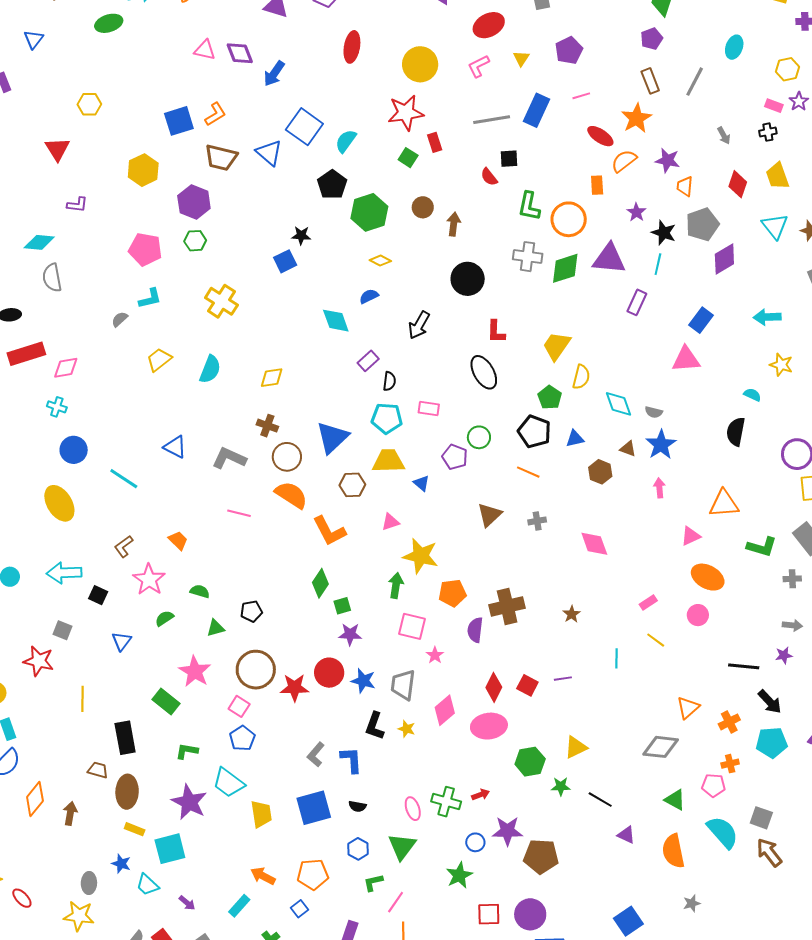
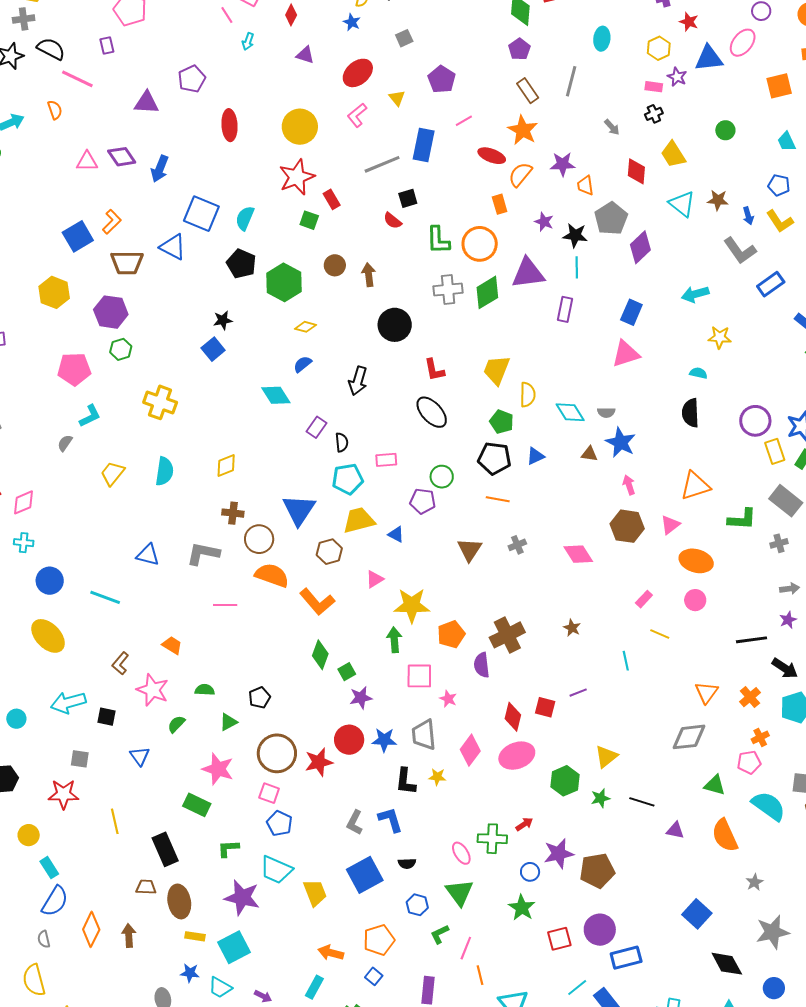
brown hexagon: (600, 472) -> (627, 526), moved, size x1.4

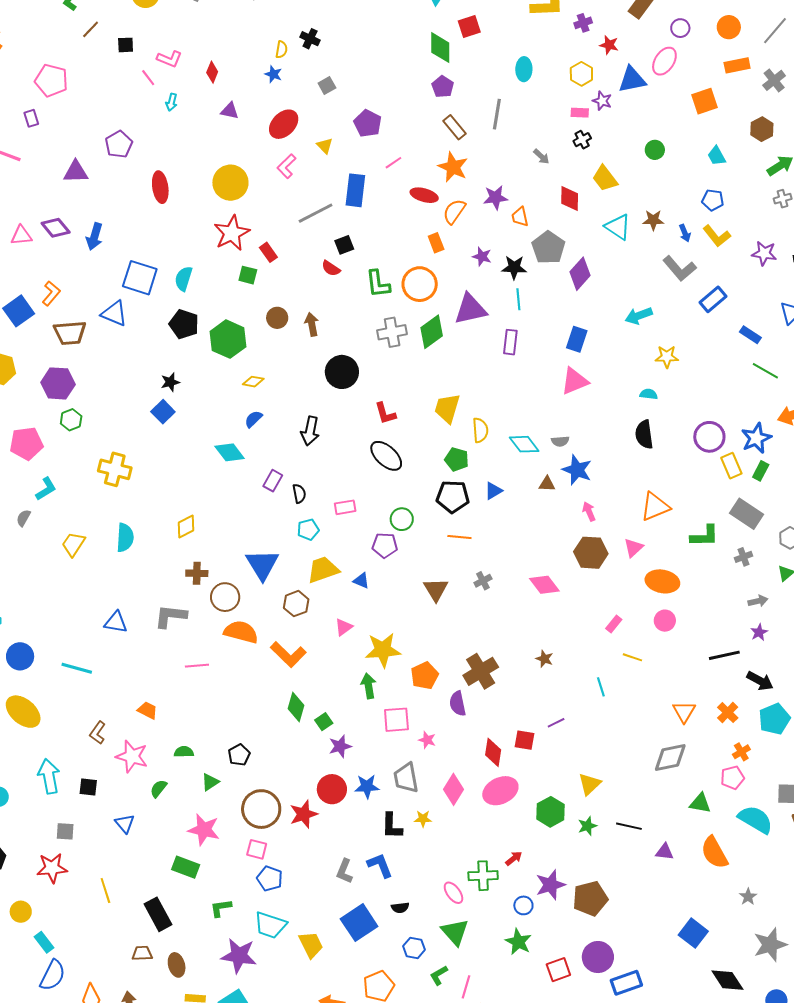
cyan pentagon: (348, 479) -> (308, 530), size x0.7
cyan arrow: (68, 703) -> (49, 776), turned 100
brown ellipse: (179, 901) -> (177, 965), size x0.7

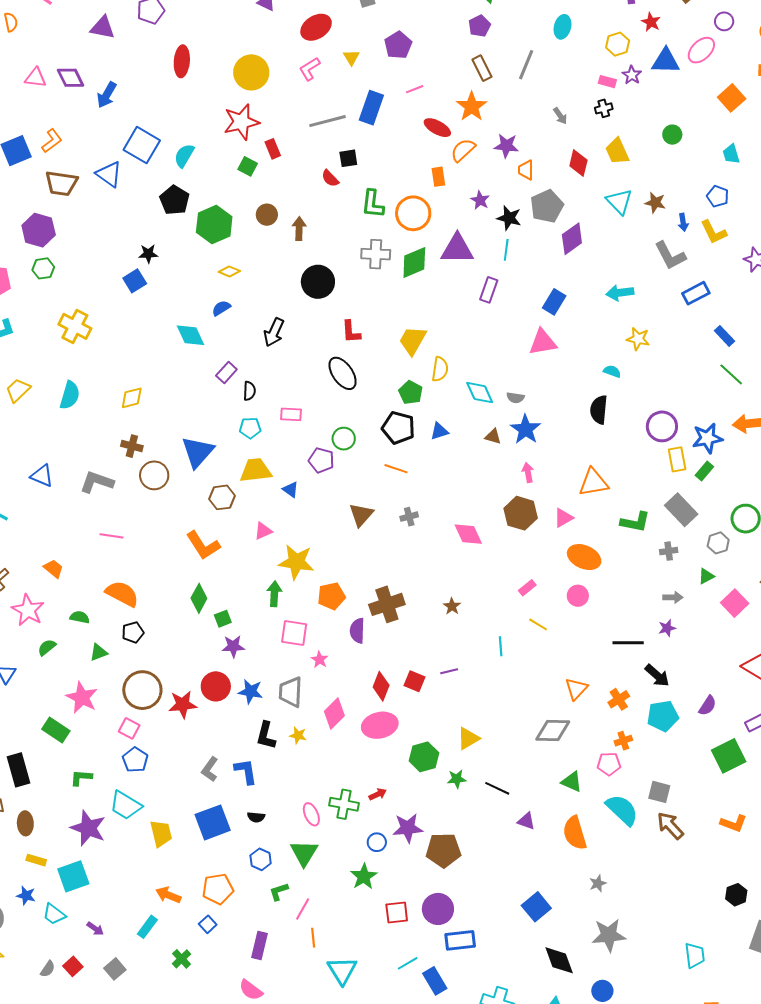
orange square: (705, 101) -> (732, 98), turned -36
orange semicircle: (241, 632) -> (122, 594), moved

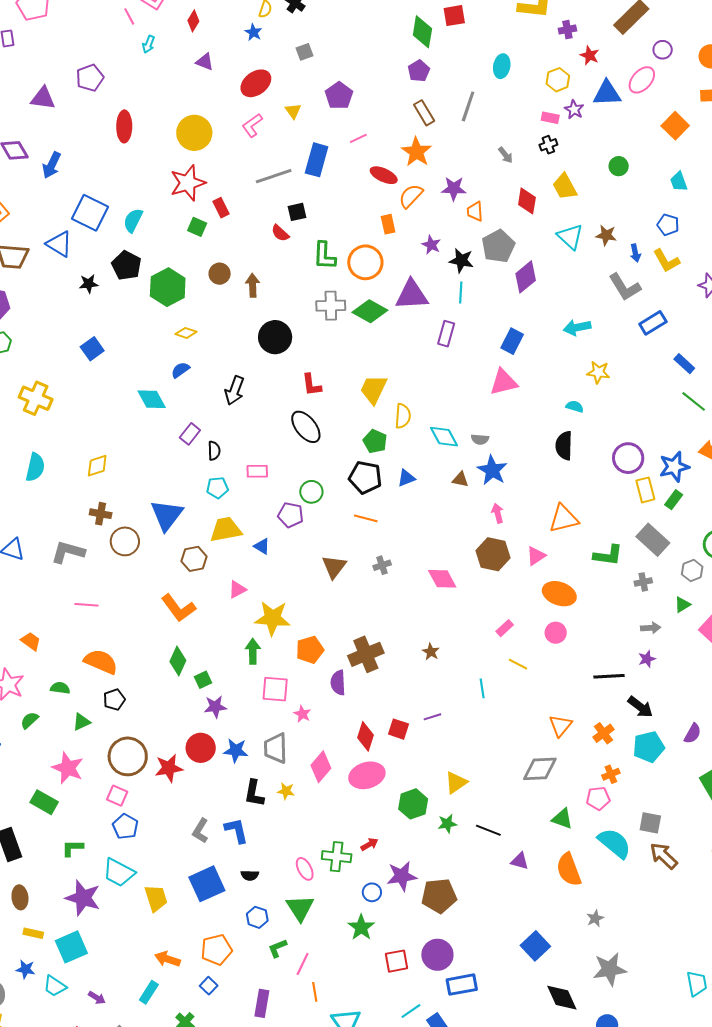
black star: (148, 254) -> (89, 284), moved
green diamond: (414, 262) -> (370, 311), turned 56

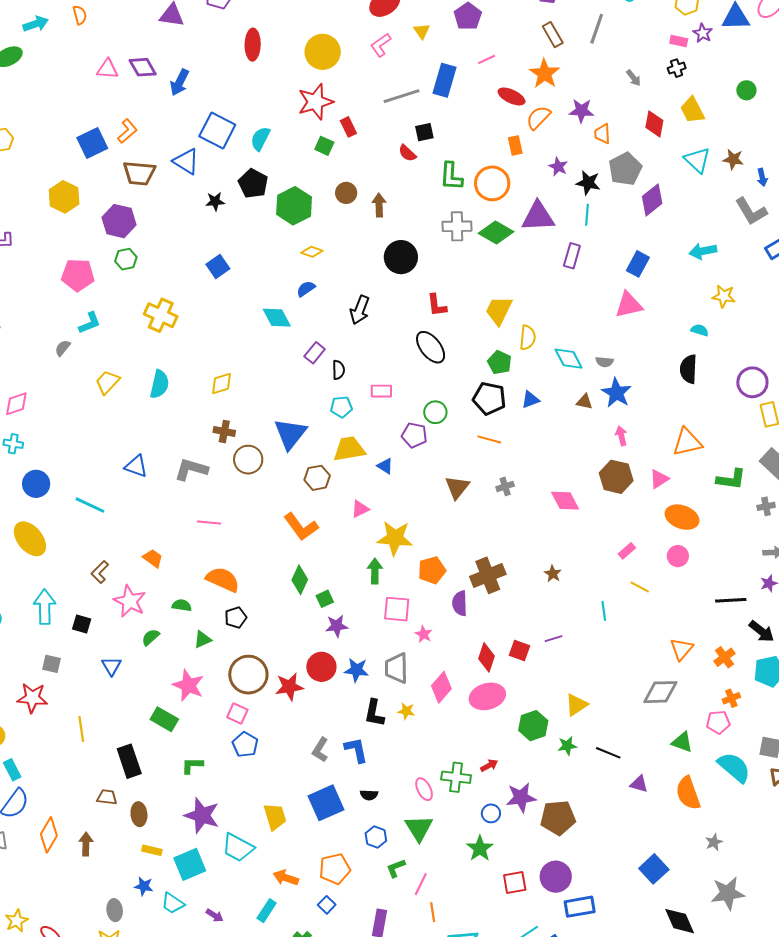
cyan trapezoid: (119, 873) -> (238, 848), moved

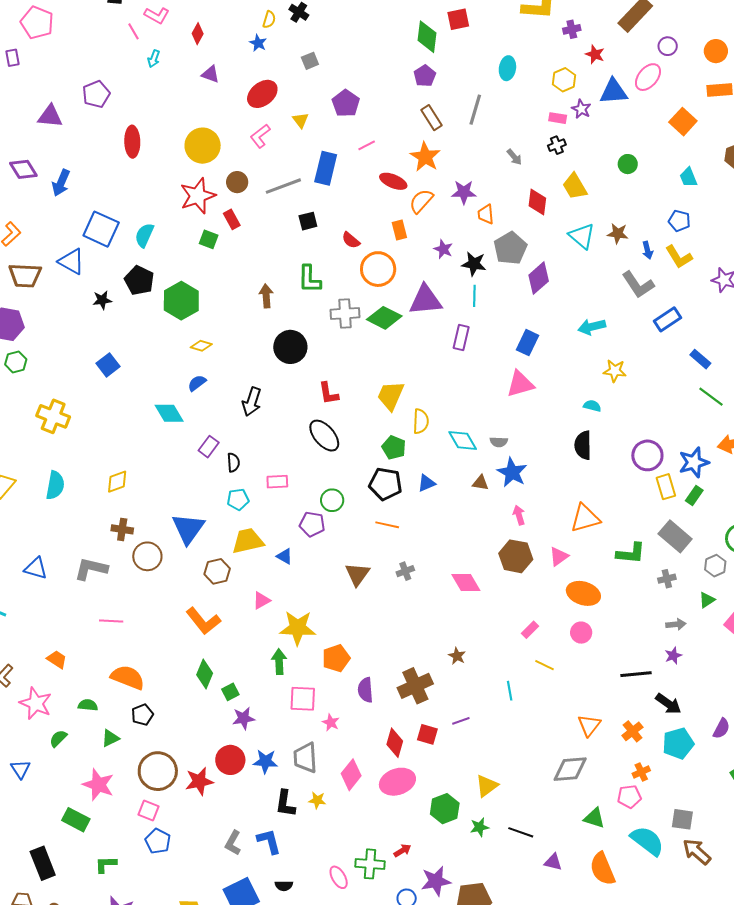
red semicircle: (407, 153) -> (351, 240), moved
green L-shape: (451, 176) -> (309, 279), moved
brown circle: (346, 193) -> (237, 182), moved
brown cross: (488, 575) -> (415, 686), moved

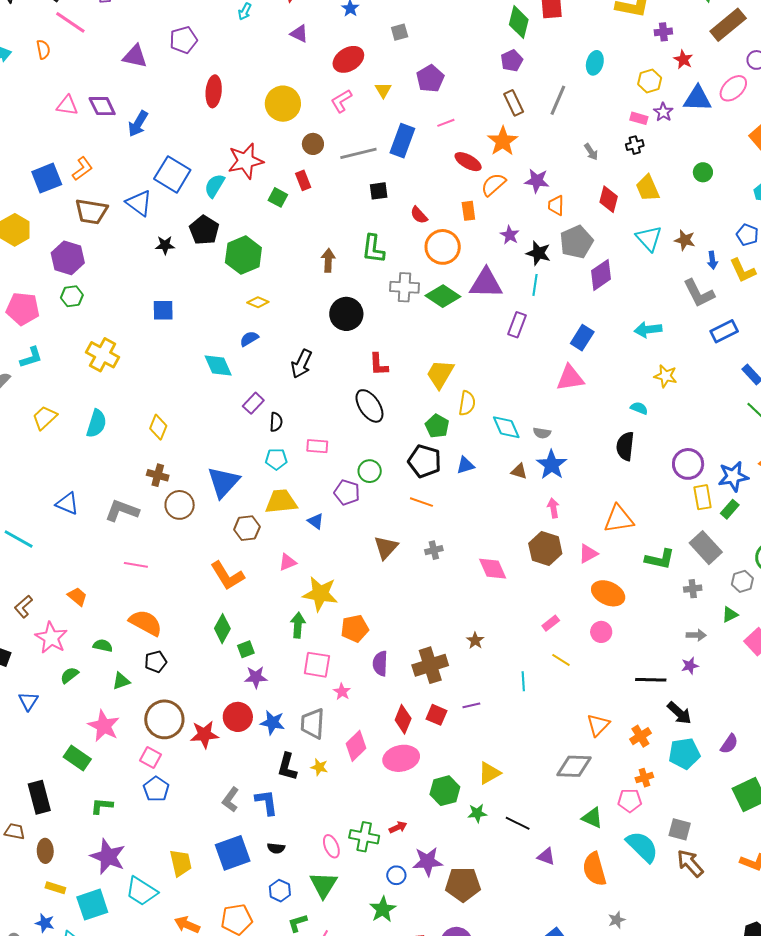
red star: (198, 196) -> (246, 161), moved
blue square: (108, 365) -> (163, 310), turned 30
yellow diamond: (117, 482) -> (158, 427), turned -55

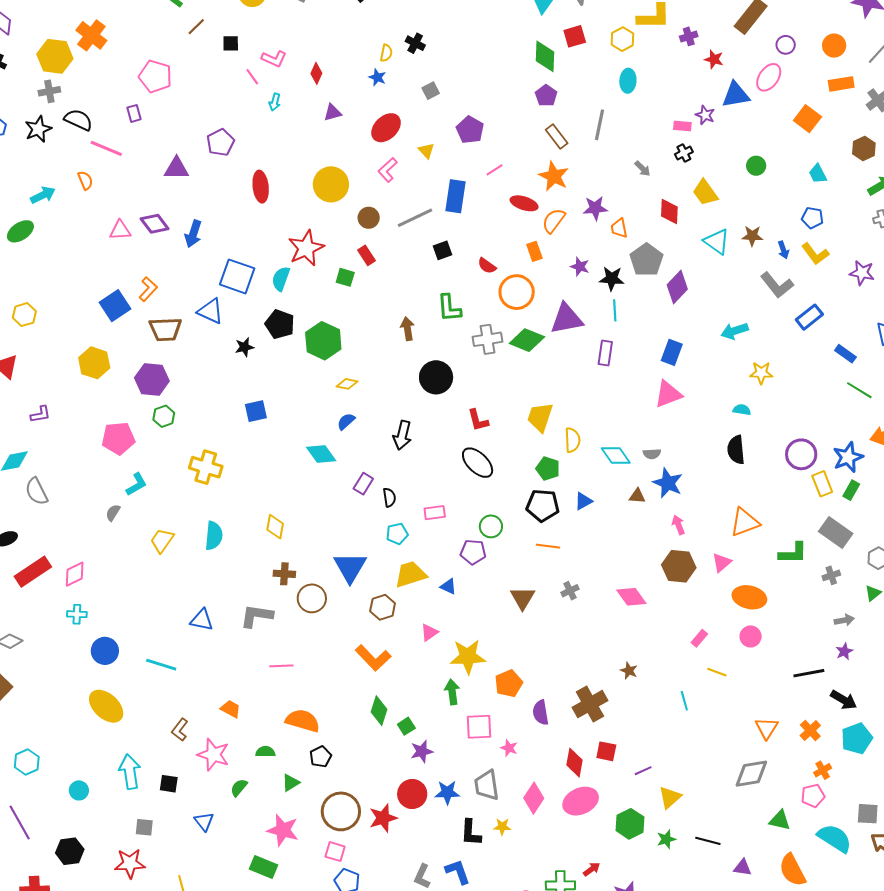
purple triangle: (299, 34) -> (333, 113), turned -30
yellow hexagon: (650, 81) -> (622, 39), moved
purple line: (471, 705) -> (643, 771), moved

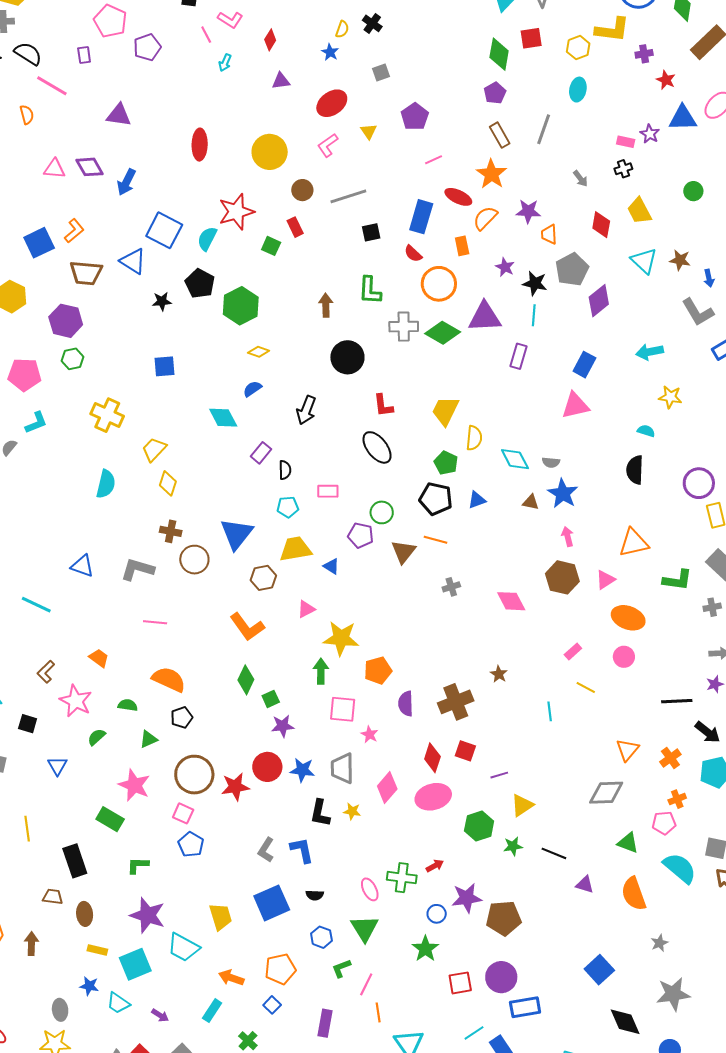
purple pentagon: (221, 142) -> (147, 47), moved
blue rectangle: (456, 196) -> (421, 217), moved
yellow trapezoid: (162, 540) -> (154, 449), moved
brown triangle: (523, 598) -> (403, 552), moved

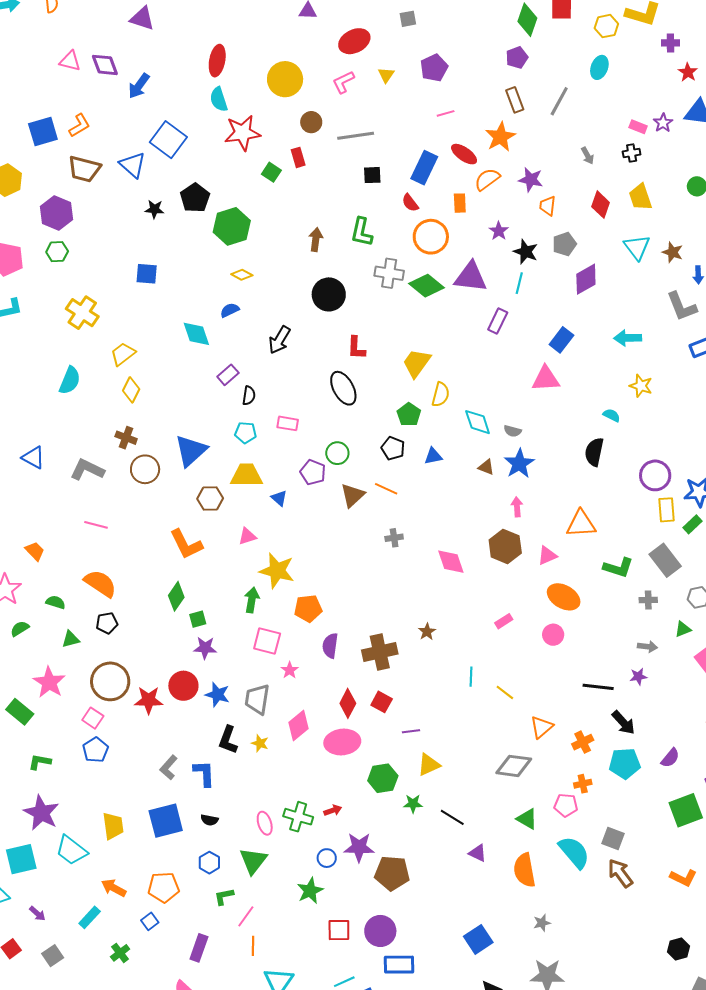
cyan semicircle: (207, 239) -> (219, 99), moved, turned -55
gray pentagon: (572, 269) -> (564, 244), size x0.7
black pentagon: (436, 499) -> (393, 448), size x0.7
yellow line: (586, 688) -> (505, 692), moved

